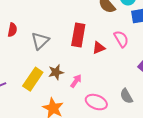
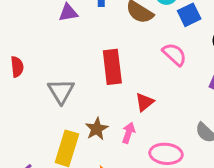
red semicircle: (12, 30) -> (17, 67), moved
red triangle: (99, 48) -> (145, 102), moved

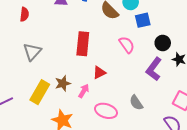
red semicircle: (17, 67) -> (24, 14), moved
gray triangle: (61, 91) -> (32, 52), moved

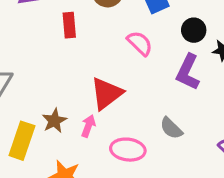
red rectangle: (83, 44) -> (69, 25), moved, size x0.7
red triangle: (99, 73) -> (106, 94), size x1.6

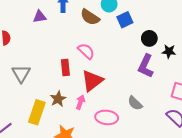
red rectangle: (69, 25) -> (65, 68), moved
pink semicircle: (140, 43) -> (86, 51), moved

